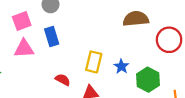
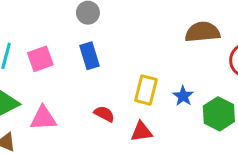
pink square: (22, 21) -> (40, 59), moved
pink triangle: (24, 49) -> (43, 118), moved

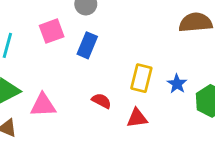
blue rectangle: (89, 56) -> (87, 45), turned 40
pink square: (40, 59) -> (52, 31), moved

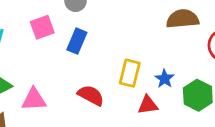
red semicircle: (101, 101) -> (91, 95), size x1.4
red triangle: (137, 118) -> (148, 105), moved

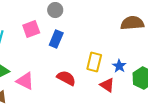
pink triangle: (34, 99) -> (25, 81), turned 30
red triangle: (148, 105) -> (107, 85), turned 42

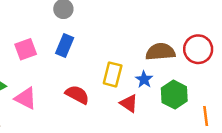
brown semicircle: (132, 23) -> (160, 52), moved
pink square: (31, 29) -> (26, 49), moved

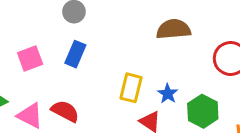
brown semicircle: (160, 52) -> (173, 29), moved
red semicircle: (77, 95) -> (65, 111), moved

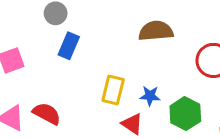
blue rectangle: (75, 54) -> (69, 46), moved
blue star: (168, 94) -> (150, 96), turned -30

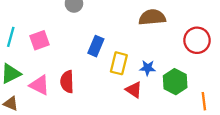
blue rectangle: (69, 46) -> (96, 46), moved
red semicircle: (47, 114) -> (67, 82), turned -120

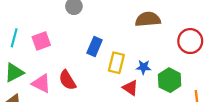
red semicircle: (67, 82) -> (67, 80), turned -30

